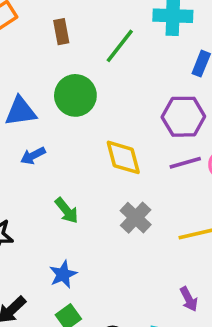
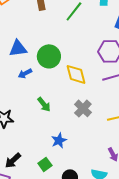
green circle: (75, 95) -> (49, 56), moved
blue star: (63, 274) -> (59, 140), moved

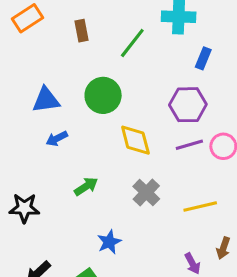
green circle: (49, 56) -> (103, 95), moved
green arrow: (44, 104) -> (86, 186), turned -84

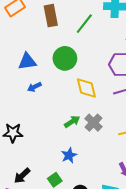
brown rectangle: (81, 31) -> (51, 16), size x1.5
green arrow: (86, 186) -> (72, 122), moved

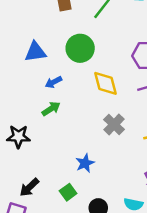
blue arrow: (34, 87) -> (54, 82), moved
green arrow: (72, 122) -> (51, 109), moved

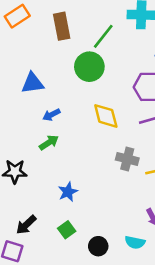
green circle: (80, 48) -> (89, 67), moved
gray cross: (114, 124) -> (127, 159), moved, turned -30
blue star: (85, 163) -> (68, 192), moved

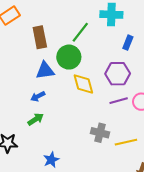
brown rectangle: (62, 26) -> (40, 37), moved
blue triangle: (32, 83) -> (45, 71), moved
yellow diamond: (106, 116) -> (83, 84), moved

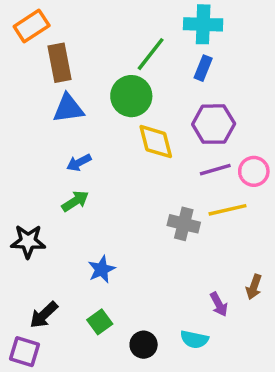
brown rectangle: (40, 37) -> (60, 63), moved
blue rectangle: (128, 43) -> (203, 68), moved
blue triangle: (45, 71) -> (68, 108), moved
yellow line: (126, 142) -> (228, 210), moved

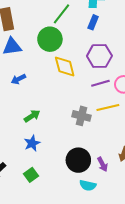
green arrow: (75, 201) -> (32, 116), moved
black circle: (144, 345) -> (78, 160), moved, size x1.5

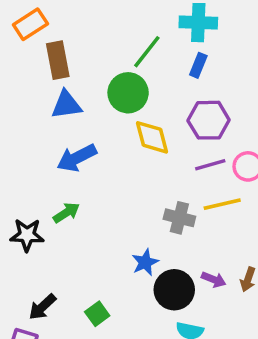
blue arrow: (18, 79) -> (77, 158), size x1.6
green arrow: (32, 116) -> (66, 213), moved
blue star: (32, 143) -> (145, 262), moved
purple arrow: (103, 164) -> (214, 279), moved, turned -40

